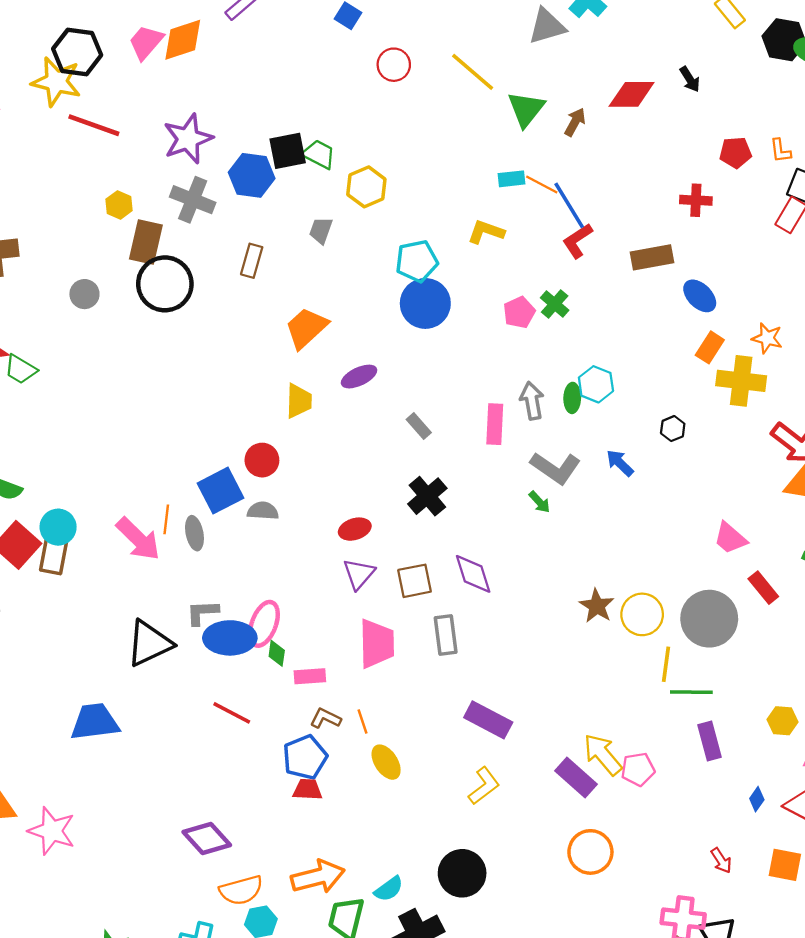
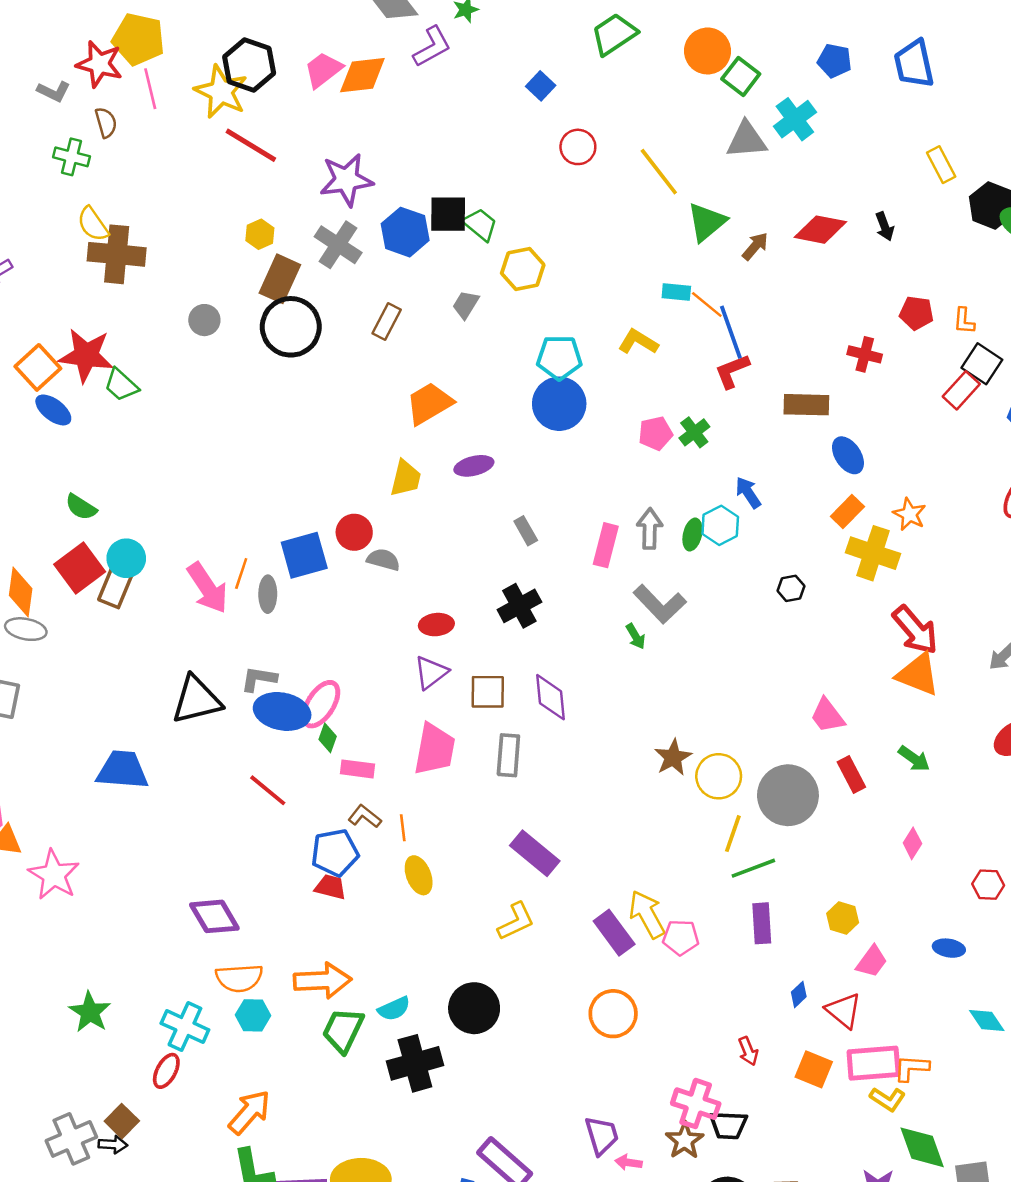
blue arrow: (620, 463) -> (748, 493), moved
gray semicircle: (263, 511) -> (383, 560), moved
green line: (691, 692) -> (753, 868), turned -33

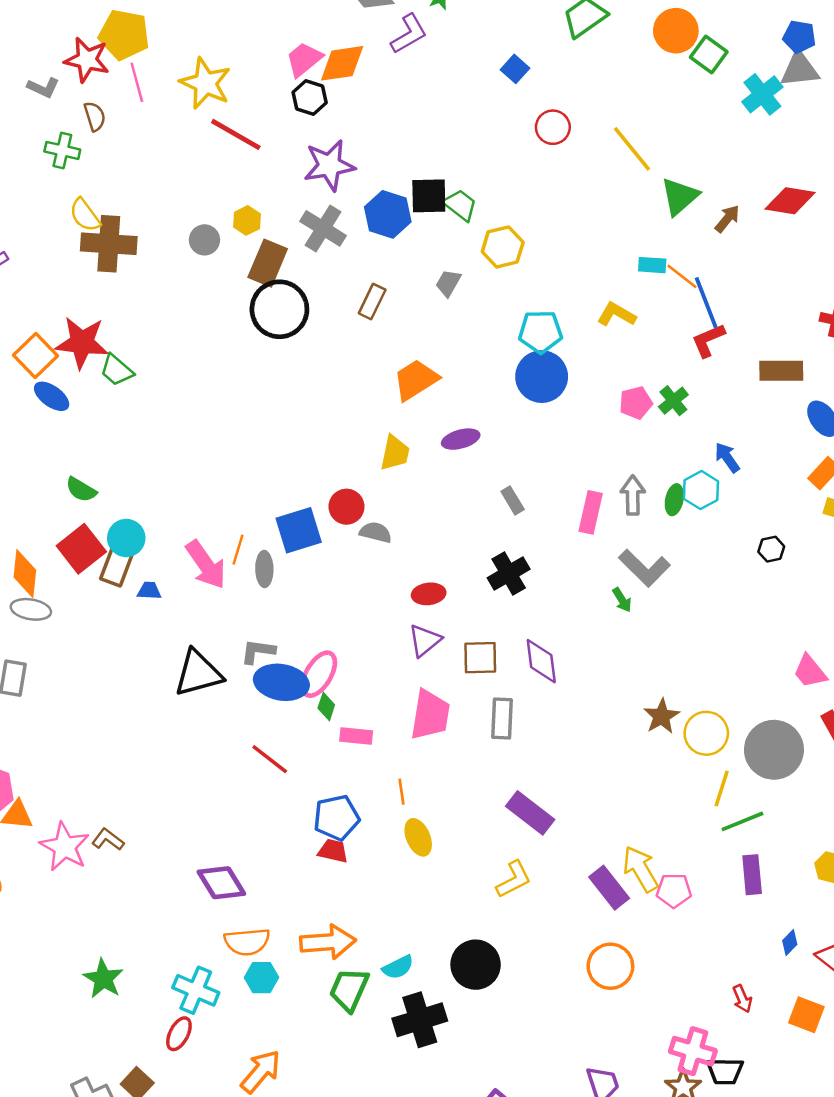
black hexagon: (249, 65) -> (310, 98), moved, size x0.7
gray triangle: (747, 140) -> (800, 69), moved
gray circle: (204, 320) -> (204, 240), moved
blue trapezoid: (122, 770) -> (149, 591), moved, size x0.5
brown L-shape: (365, 816) -> (108, 839), moved

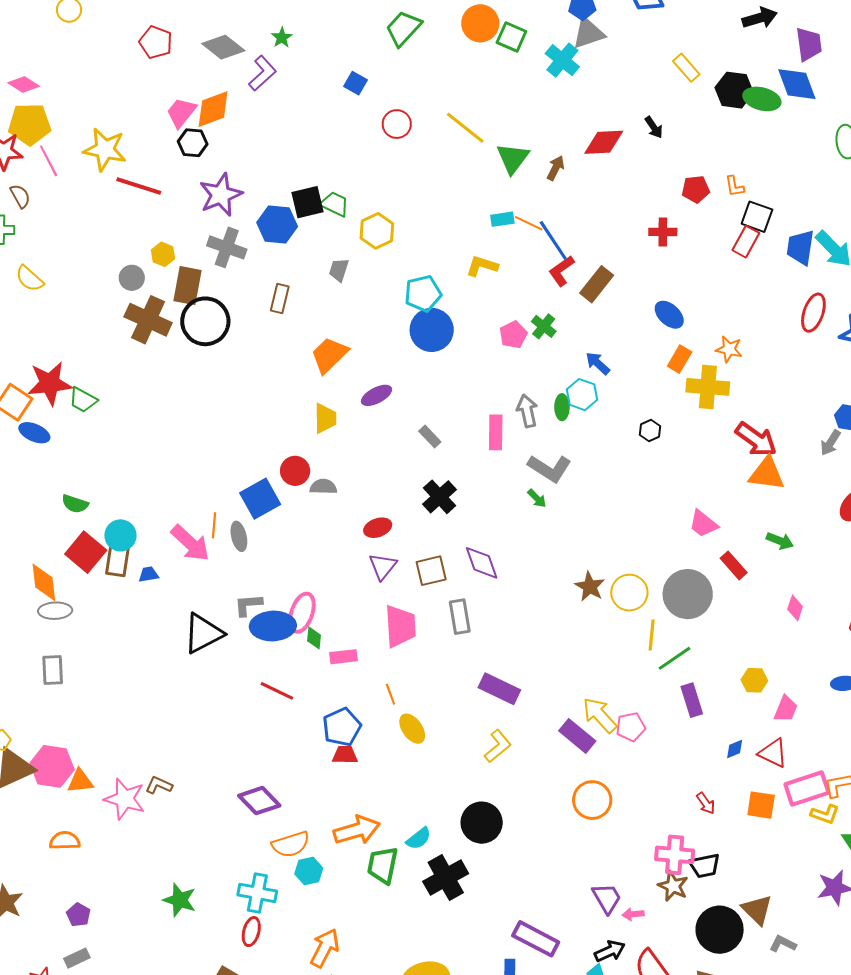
brown cross: (109, 244) -> (148, 320), moved, turned 33
brown rectangle: (781, 371) -> (597, 284), moved, turned -39
blue diamond: (790, 943) -> (735, 749), turned 35

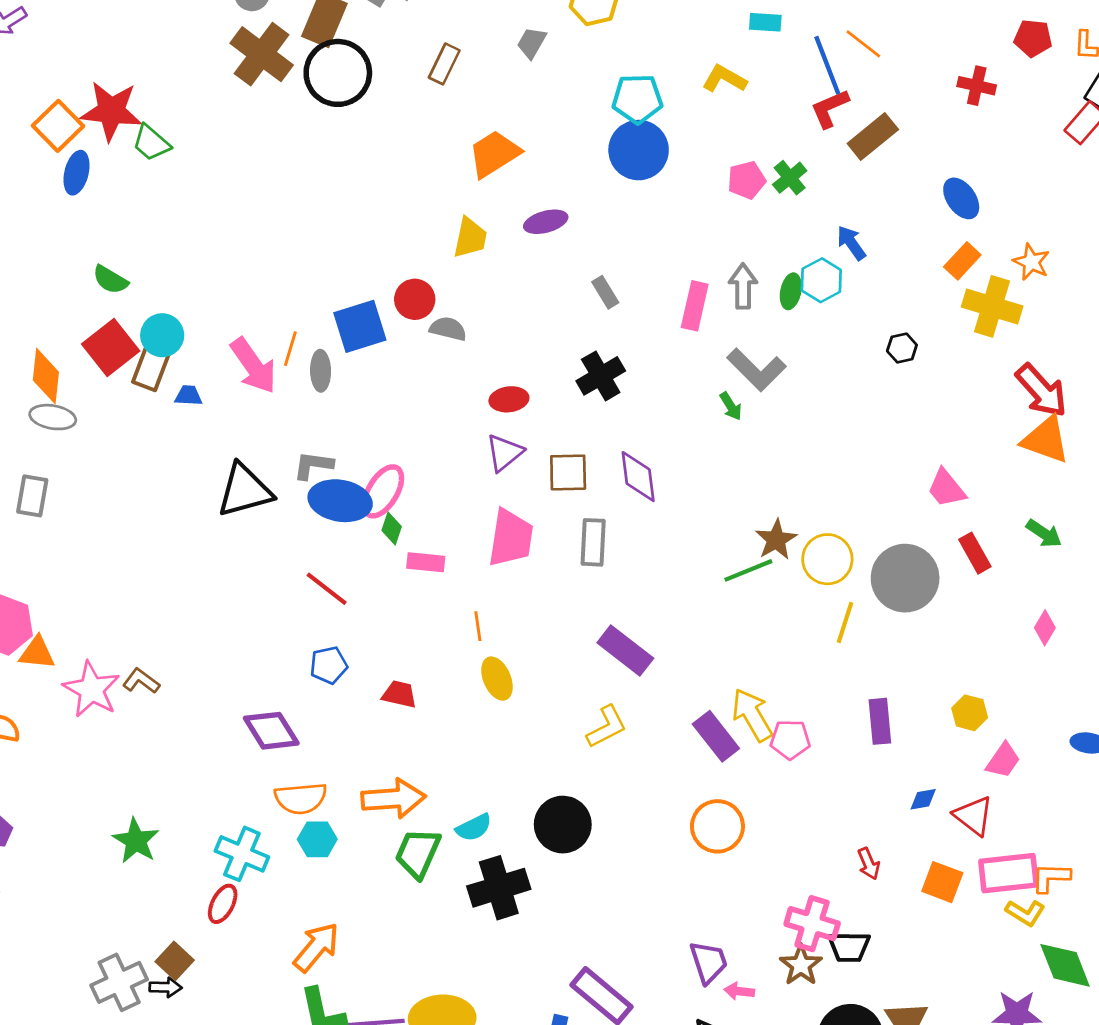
orange line: (529, 223) -> (863, 44), moved
blue ellipse: (34, 433) -> (77, 173), turned 68
green line: (675, 658) -> (748, 570), moved
blue pentagon: (342, 727) -> (329, 665), moved, size x0.7

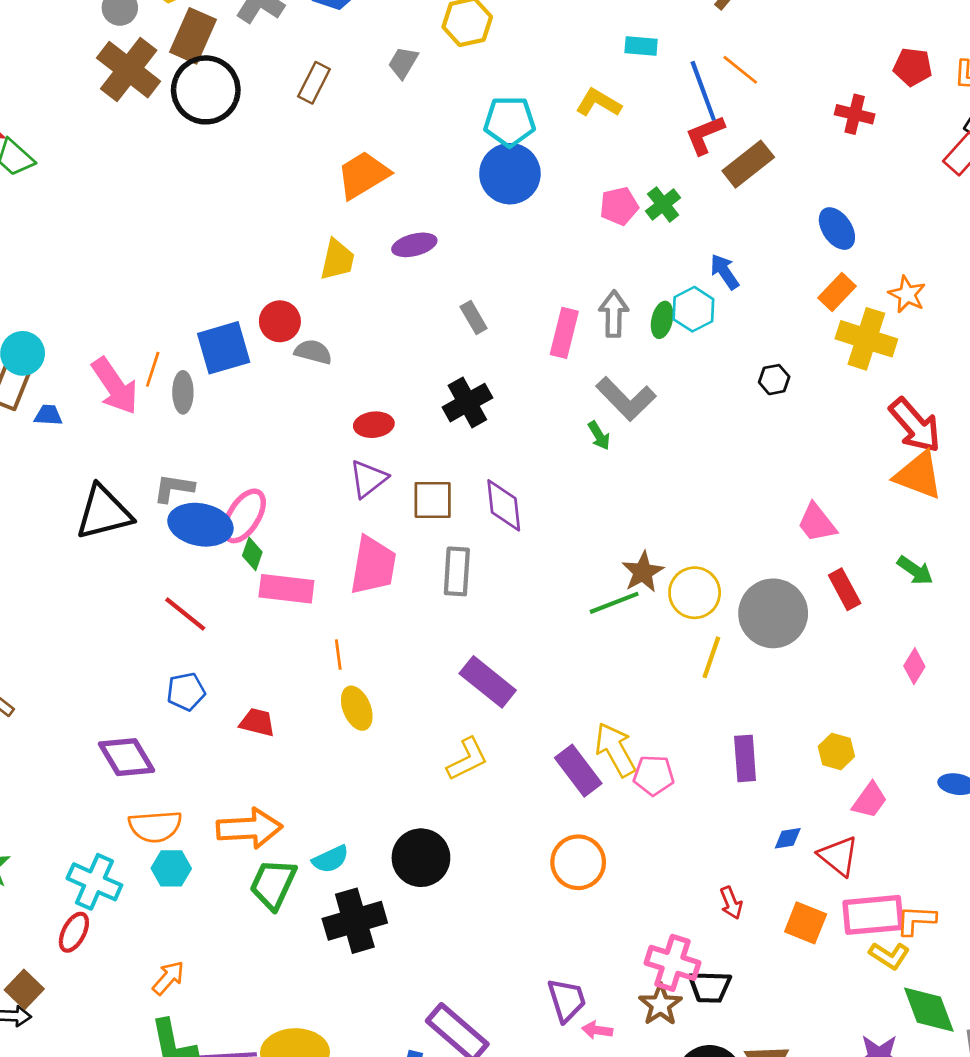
pink rectangle: (426, 562) -> (286, 589), size x1.4
orange arrow: (316, 947) -> (168, 978), size x0.7

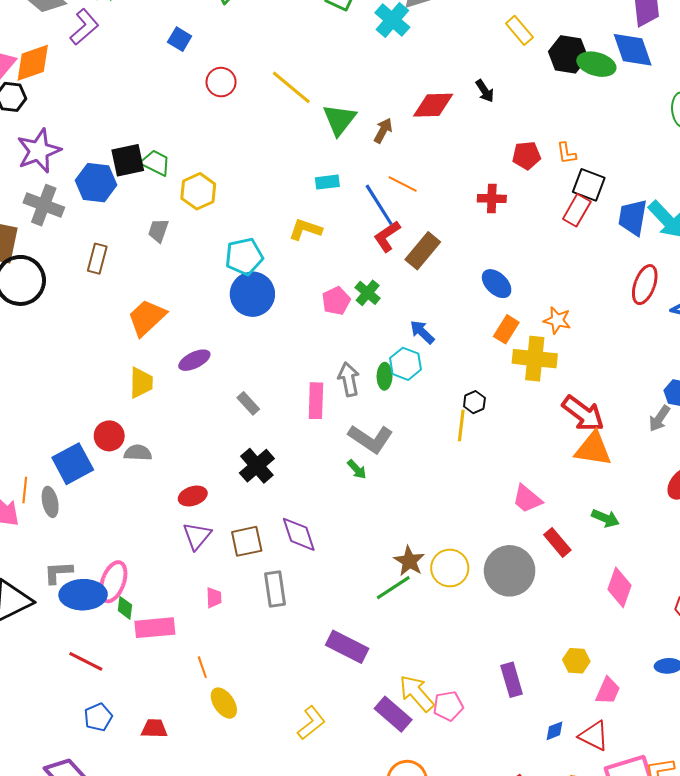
pink trapezoid: (373, 566) -> (214, 598), size x0.5
yellow line: (711, 657) -> (461, 425), moved
pink diamond: (914, 666) -> (619, 587), size x1.5
purple rectangle: (488, 682) -> (347, 647), moved

